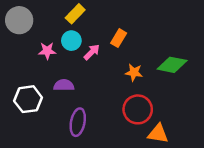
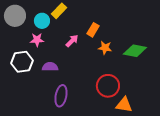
cyan circle: (71, 41) -> (42, 21), moved
orange star: (134, 72) -> (105, 48), moved
white hexagon: (28, 99) -> (22, 62), moved

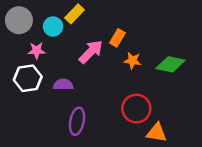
pink star: (37, 40) -> (37, 51), moved
pink arrow: (72, 41) -> (91, 52), size x1.5

